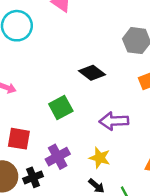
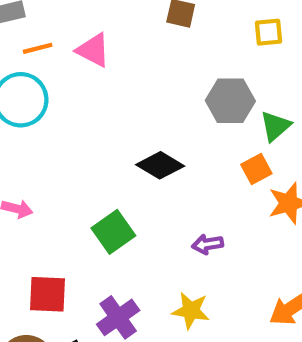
purple arrow: (114, 121) -> (208, 244), size x0.6

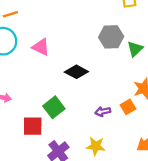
pink triangle: (93, 50) -> (41, 47), moved
orange square: (256, 169) -> (128, 107), moved
red square: (47, 294) -> (33, 126), moved

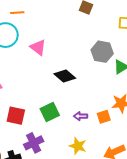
green square: (54, 107) -> (50, 112), moved
yellow star: (96, 146) -> (78, 146), moved

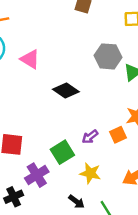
green square: (50, 112) -> (62, 152), moved
purple arrow: (81, 116) -> (90, 137), turned -32

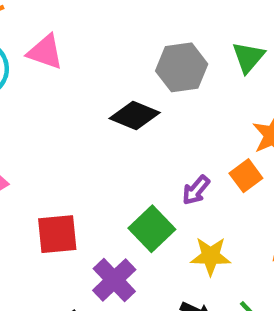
gray hexagon: (108, 56) -> (182, 67), moved
pink triangle: (30, 59) -> (45, 52), moved

